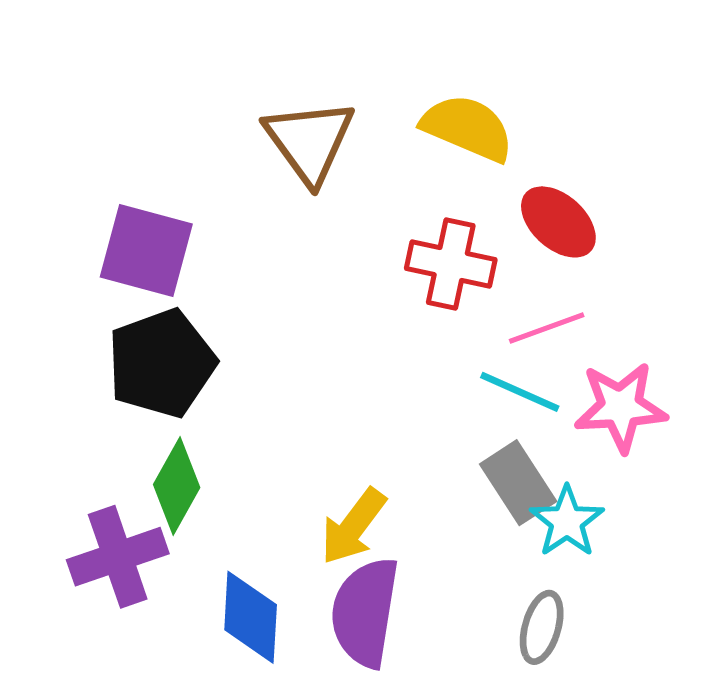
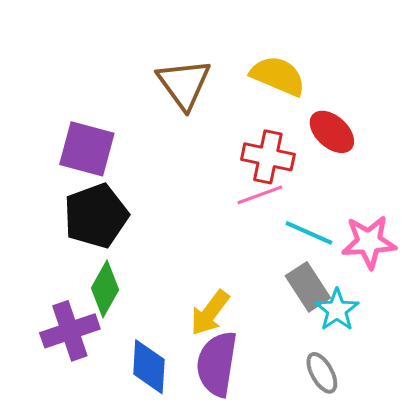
pink line: (547, 328) -> (260, 195), moved
gray ellipse: (542, 627) -> (322, 373), turned -45

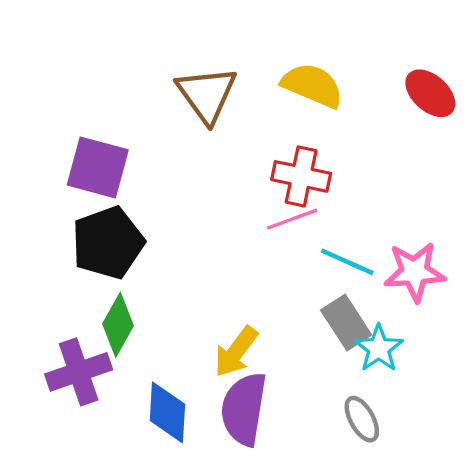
red ellipse: (332, 132) -> (430, 93), moved

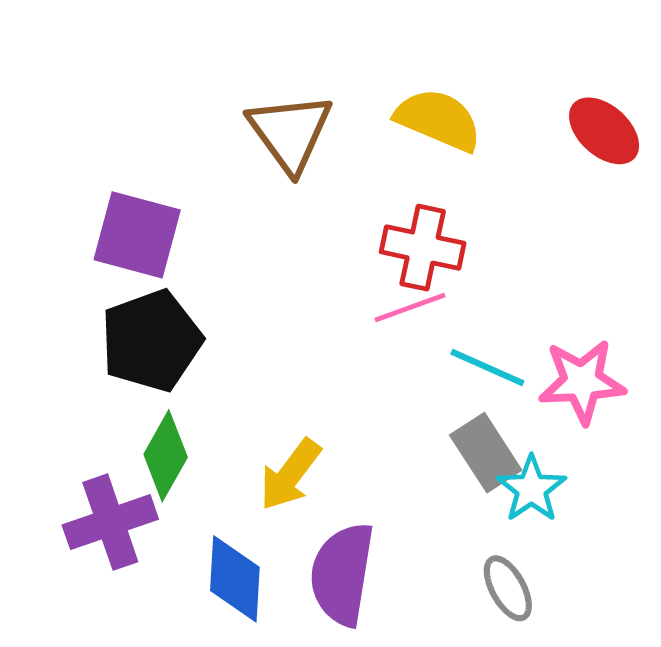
yellow arrow: (236, 352) -> (290, 475), moved

